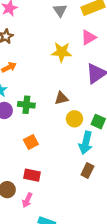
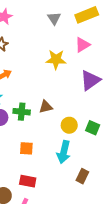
brown triangle: (61, 98) -> (46, 107), moved
orange square: (31, 142) -> (26, 148), turned 32
cyan arrow: (86, 143) -> (64, 152), moved

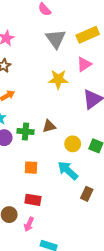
gray triangle: (54, 18) -> (56, 39), size x1.5
cyan arrow: (64, 152) -> (68, 170), turned 120

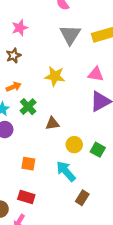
pink triangle: (84, 64) -> (96, 74), moved, turned 35
yellow star: (58, 79) -> (55, 76), moved
green cross: (26, 131) -> (28, 107), moved, turned 35

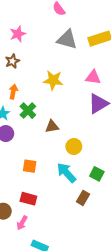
gray triangle: (70, 35) -> (67, 39), turned -45
orange arrow: (14, 87) -> (13, 92), turned -56
green square: (98, 150) -> (97, 174), moved

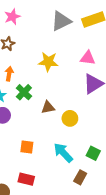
gray triangle: (67, 39) -> (61, 21), turned -40
yellow circle: (74, 146) -> (70, 118), moved

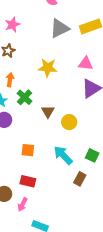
brown triangle: (48, 107) -> (48, 112), turned -48

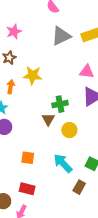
yellow star: (48, 68) -> (33, 75), moved
green cross: (24, 97) -> (60, 104), moved, turned 35

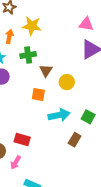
green cross: (60, 104) -> (28, 55), moved
orange square: (28, 158) -> (38, 95), moved
cyan arrow: (63, 163) -> (59, 115), turned 120

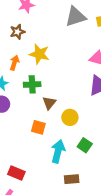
cyan arrow: (59, 115) -> (58, 151), turned -70
green square: (88, 117) -> (85, 145), moved
brown rectangle: (75, 140) -> (72, 179), turned 48

